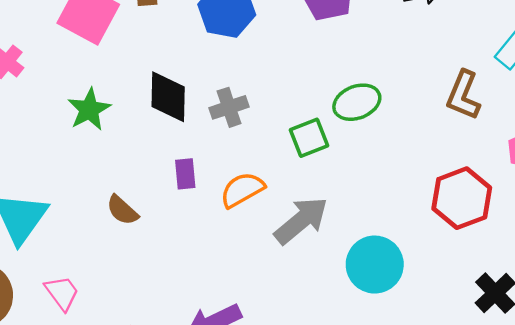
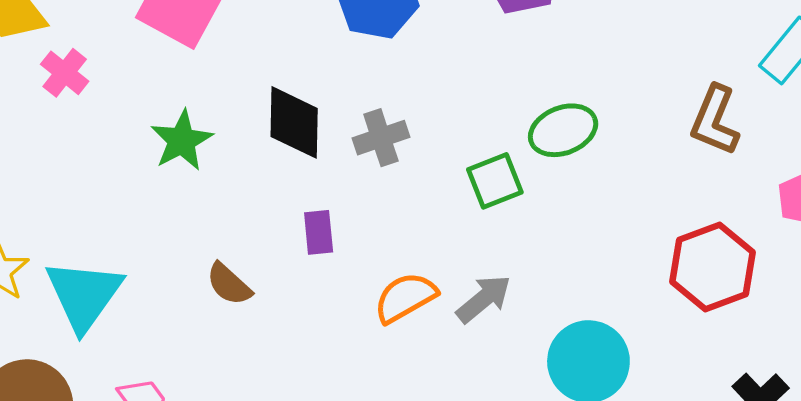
orange semicircle: (242, 190) -> (405, 297), moved
gray arrow: (301, 220) -> (484, 299), size x0.7

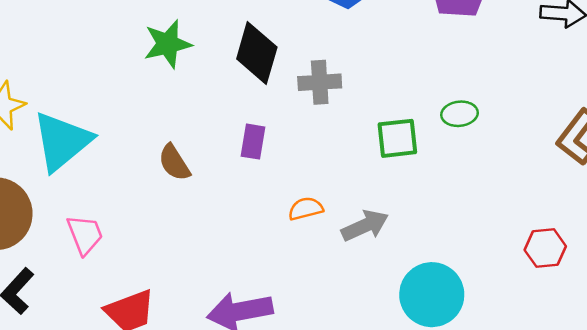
green ellipse: (563, 130) -> (460, 114), size x0.7
red hexagon: (712, 267) -> (545, 248), size x0.6
orange semicircle: (405, 297) -> (306, 209), size x0.7

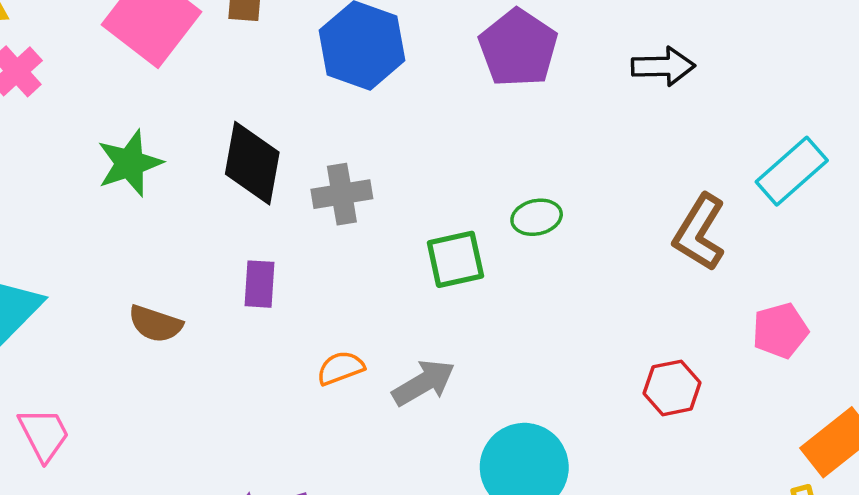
brown semicircle: (174, 163) -> (155, 324), turned -33

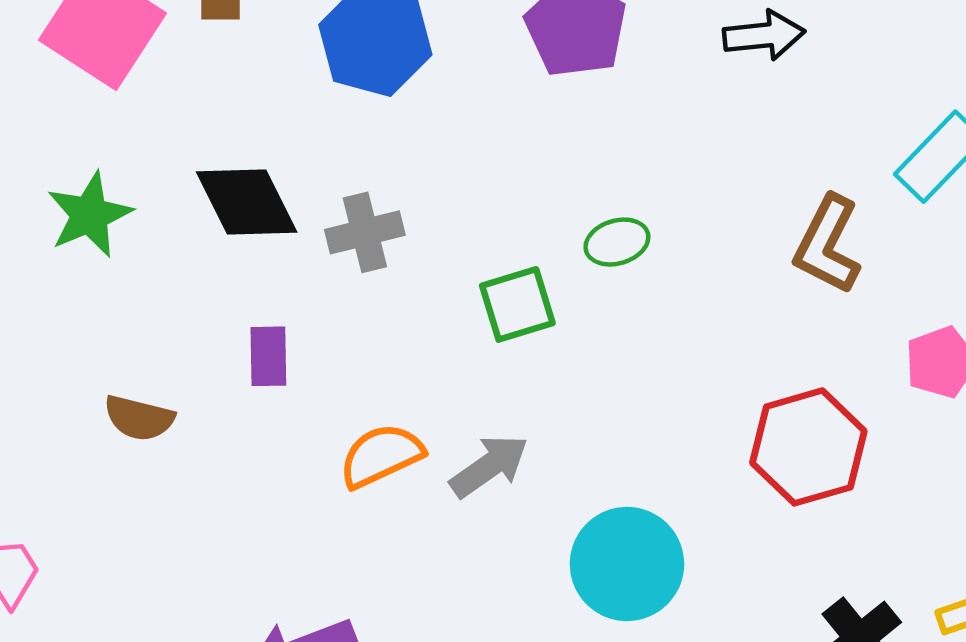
black diamond: (252, 163) -> (247, 202), turned -32
orange semicircle: (341, 368) -> (381, 456), size x1.4
red hexagon: (672, 388) -> (808, 447), size x1.6

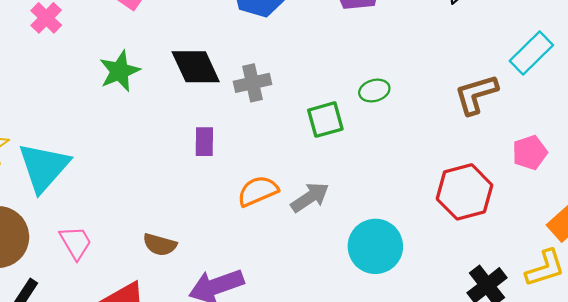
brown L-shape: (828, 245) -> (476, 94), turned 45
brown semicircle: (139, 418) -> (160, 245), moved

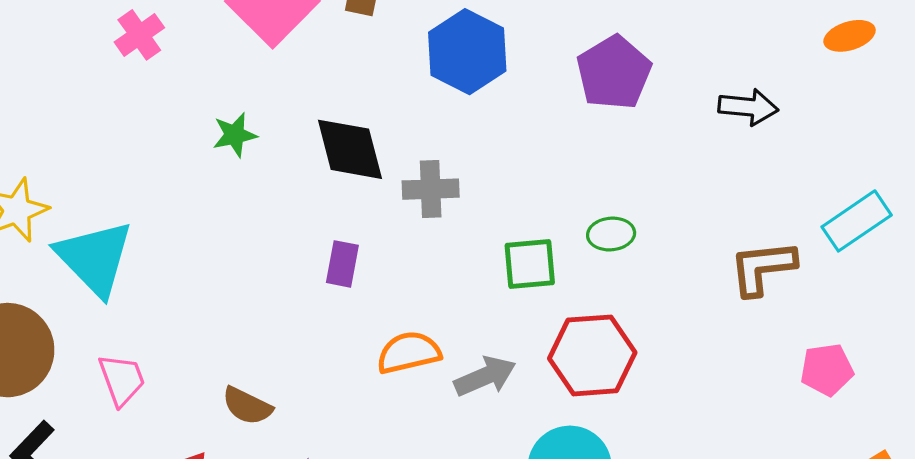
green star: (120, 71) -> (235, 135), size x0.7
cyan triangle: (44, 167) -> (95, 258), turned -36
red hexagon: (465, 192) -> (592, 355), moved

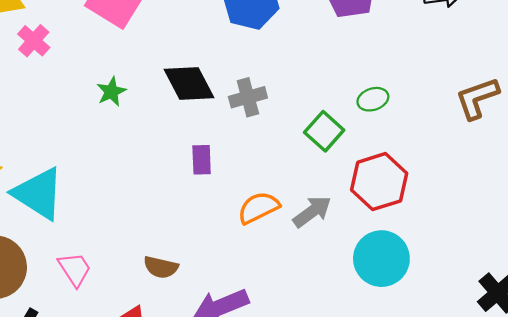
green square: (530, 264) -> (324, 131), turned -30

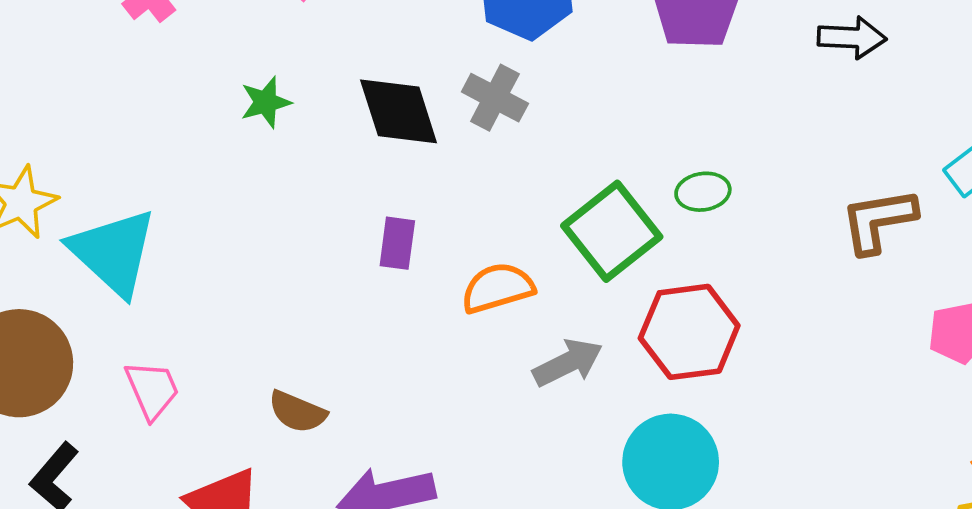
gray cross: (248, 97) -> (495, 98), moved, turned 33
green square: (324, 131) -> (612, 231), size x1.4
orange semicircle: (258, 208) -> (498, 288), moved

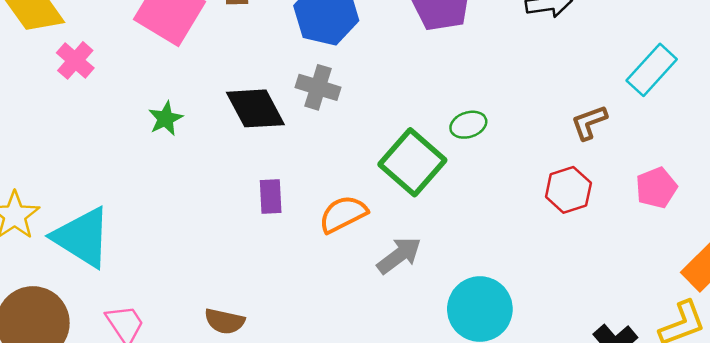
brown L-shape: (879, 221) -> (589, 122), size x0.7
red hexagon: (689, 332) -> (568, 190), moved, size x0.7

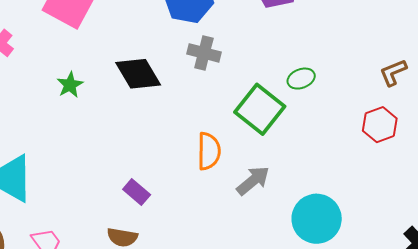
gray cross: (318, 87) -> (204, 53), moved
purple rectangle: (271, 196) -> (137, 192), moved, turned -44
orange semicircle: (343, 214) -> (209, 151), turned 120

